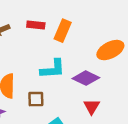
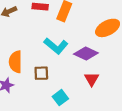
cyan L-shape: (53, 69) -> (56, 46), turned 45

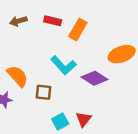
orange semicircle: (15, 62) -> (18, 76), turned 130
red triangle: (92, 79) -> (84, 119), moved

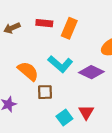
orange semicircle: (18, 76) -> (28, 71), moved

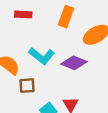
orange rectangle: (69, 28) -> (66, 17), moved

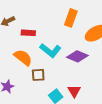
red rectangle: (23, 14) -> (28, 33), moved

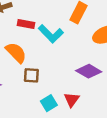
cyan L-shape: (50, 50) -> (51, 34), moved
purple diamond: (77, 56) -> (89, 71), moved

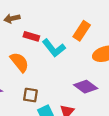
brown square: (31, 75) -> (30, 95), moved

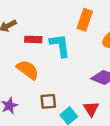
cyan L-shape: (54, 48) -> (60, 45), turned -135

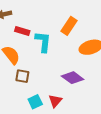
brown square: (48, 101) -> (22, 76), moved

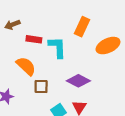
purple diamond: (73, 78) -> (78, 81), moved

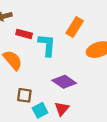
brown square: (41, 86) -> (24, 95), moved

